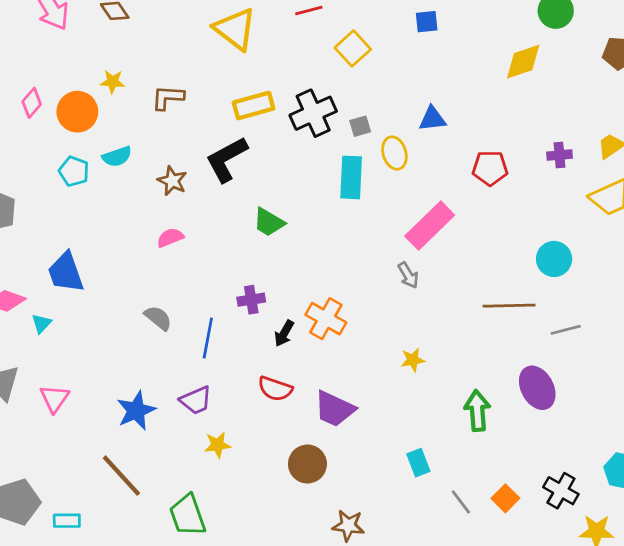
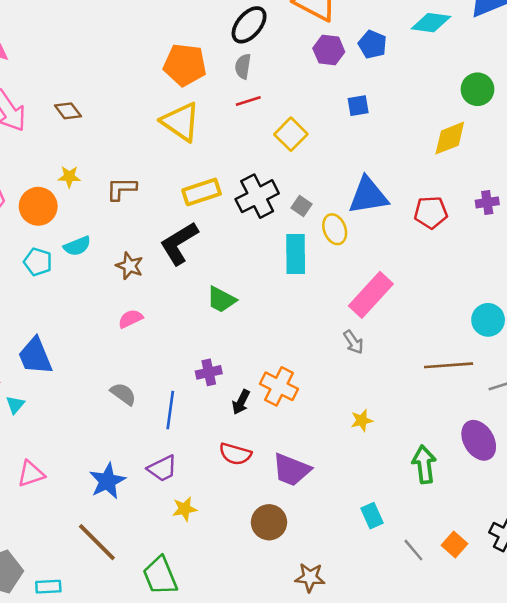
blue triangle: (432, 119) -> (368, 196), size x1.6
gray square: (360, 126) -> (301, 206), turned -36
purple cross: (559, 155) -> (487, 202), moved
red pentagon: (490, 168) -> (431, 212), moved
pink triangle: (54, 399) -> (31, 474), turned 40

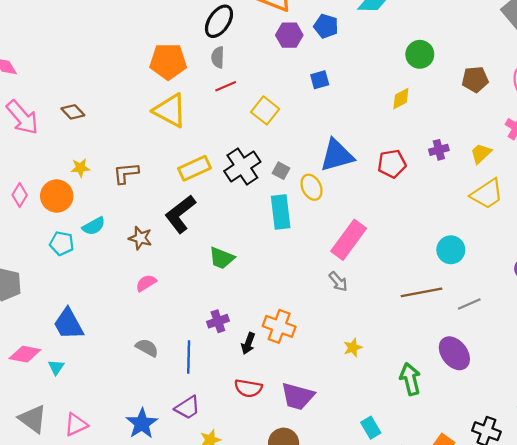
yellow diamond: (450, 138) -> (401, 99), size x0.7

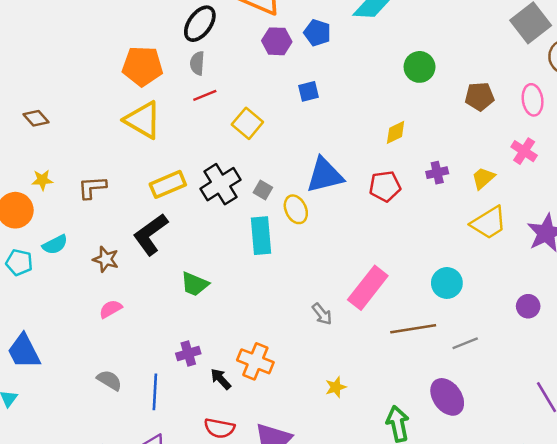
yellow diamond: (401, 99) -> (396, 132), moved
pink rectangle: (349, 240) -> (368, 288), moved
black arrow: (248, 343) -> (221, 379), turned 115

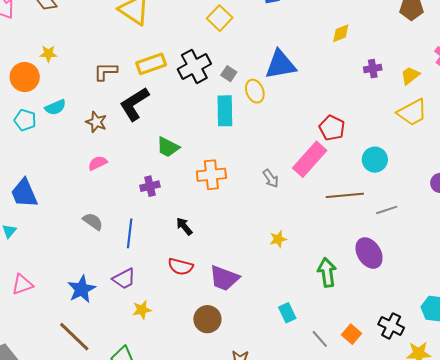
red pentagon: (385, 186) -> (332, 128), moved, turned 30
brown L-shape: (92, 187) -> (105, 71), moved
purple cross: (188, 353) -> (150, 186), moved
orange cross: (255, 361) -> (211, 175), moved, turned -32

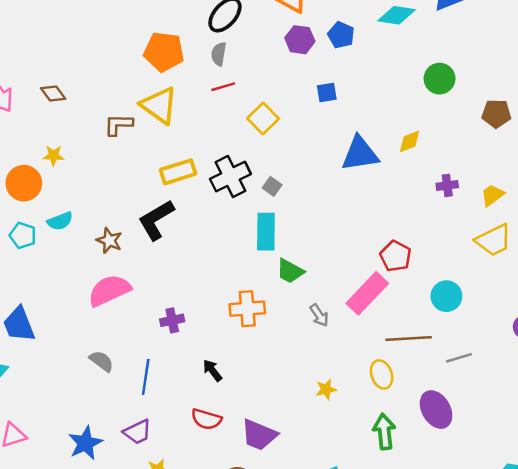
blue triangle: (280, 65) -> (360, 154), moved
brown L-shape: (105, 71) -> (118, 125), moved
yellow ellipse: (255, 91) -> (382, 374), moved
green trapezoid: (168, 147) -> (290, 271), moved
pink semicircle: (98, 163) -> (109, 290), size x1.8

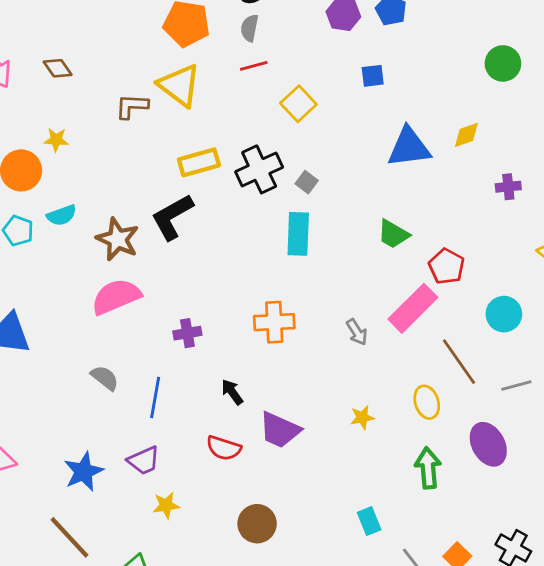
brown star: (109, 241) -> (118, 239), size x1.4
green trapezoid: (290, 271) -> (393, 234), moved
brown line: (409, 338) -> (459, 362), turned 57
purple trapezoid: (259, 435) -> (280, 430), moved

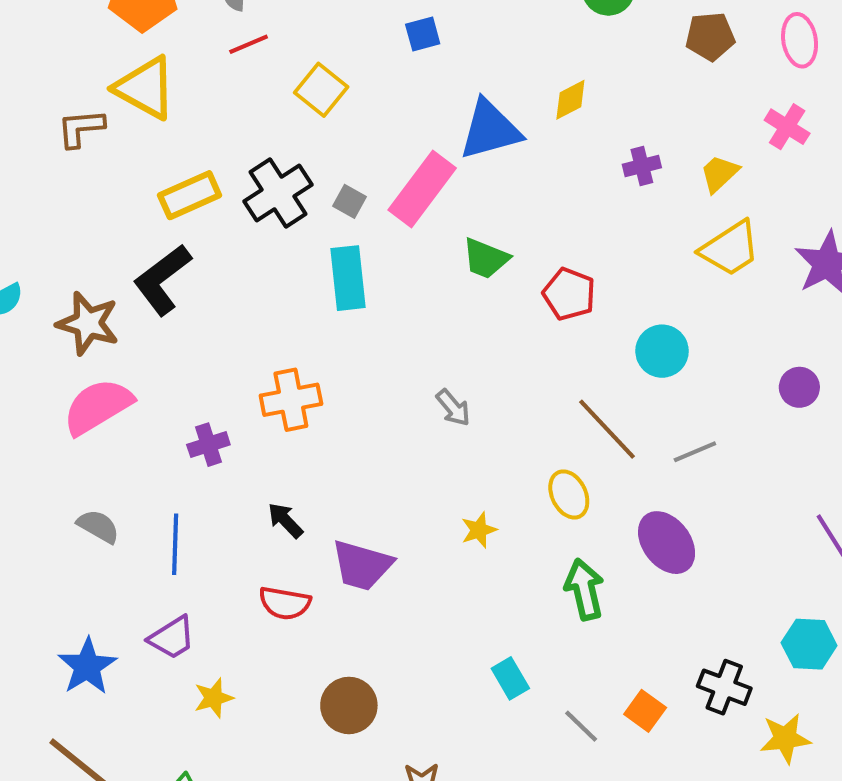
pink rectangle: (413, 308) -> (422, 189), moved
orange cross: (274, 322) -> (291, 400), moved

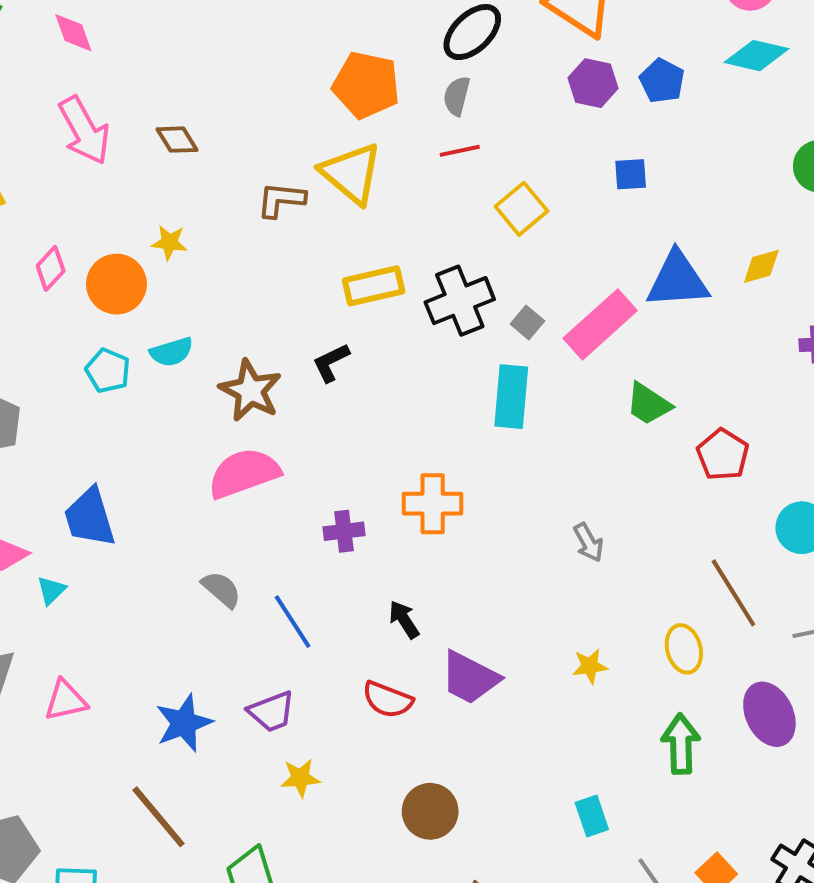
black L-shape: (162, 280) -> (331, 363), size x0.6
blue line: (175, 544) -> (293, 622), turned -46

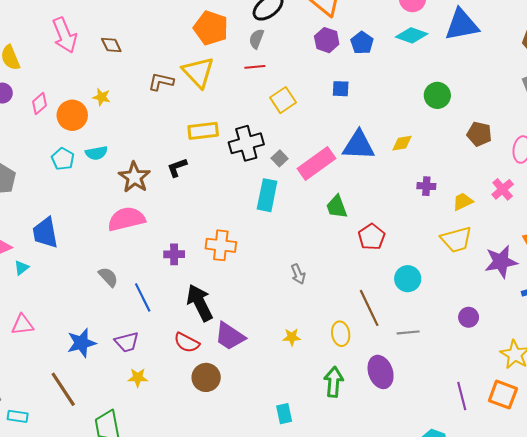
green trapezoid: (649, 404) -> (337, 207), turned 30
black arrow: (404, 620) -> (200, 303), size x1.8
brown circle: (430, 811) -> (206, 377), moved

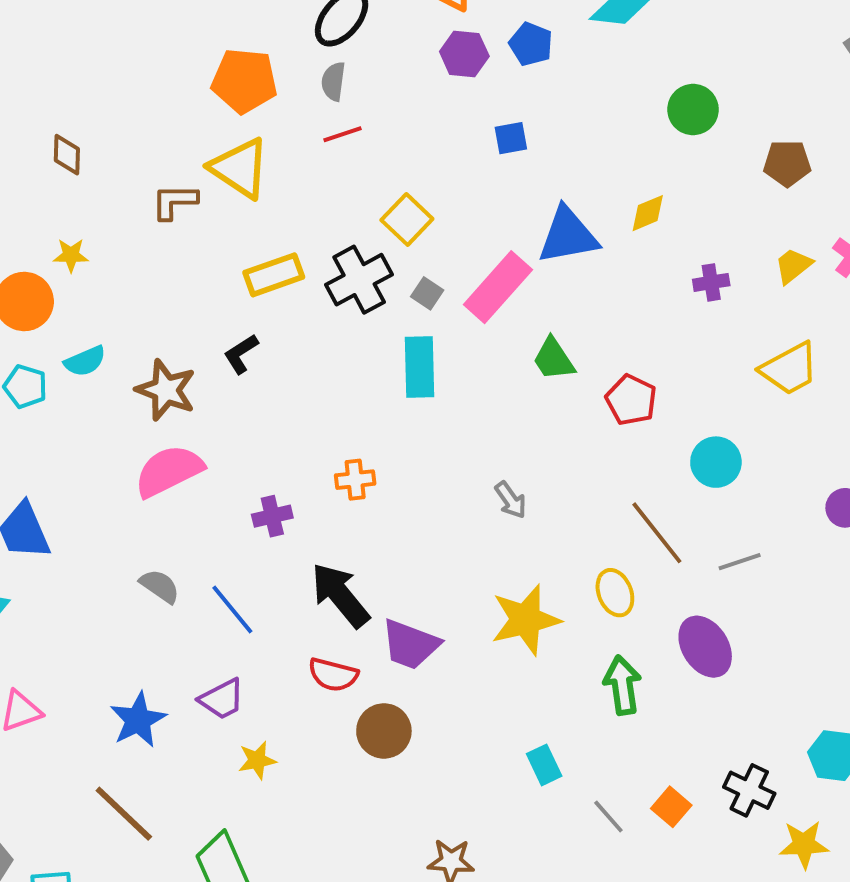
brown diamond: (111, 45) -> (67, 155), turned 40
yellow square: (283, 100) -> (407, 219), moved
yellow trapezoid: (463, 202) -> (793, 266), moved
orange cross: (221, 245) -> (355, 480), size x0.7
yellow star: (292, 337) -> (526, 620), size x2.0

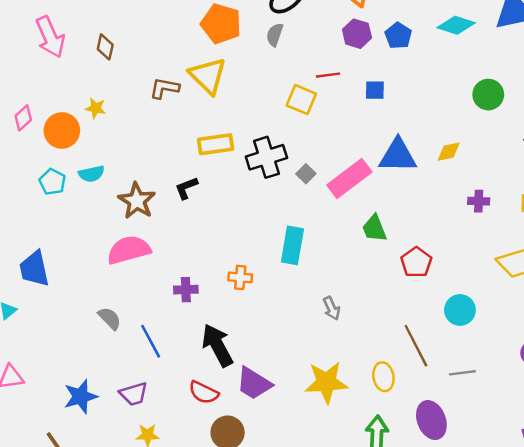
red line: (343, 134) -> (328, 75), moved
yellow square: (407, 219) -> (301, 100), moved, turned -32
cyan rectangle: (420, 367) -> (292, 245), moved

